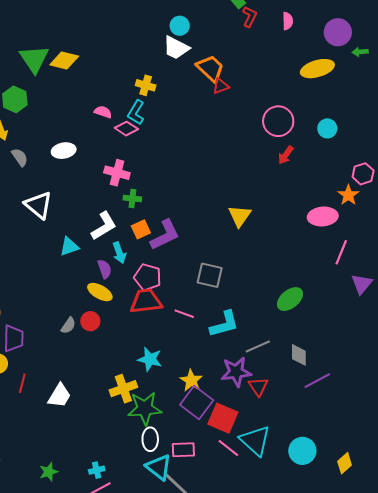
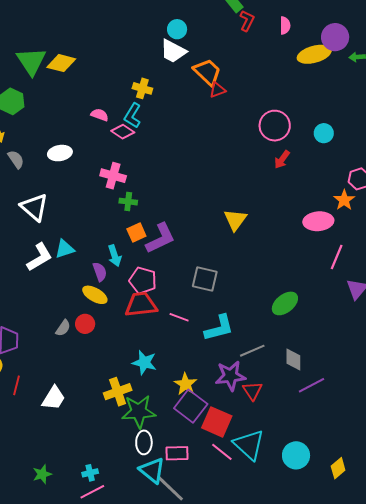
yellow ellipse: (317, 69) -> (314, 54), moved
white L-shape: (104, 226) -> (40, 257), moved

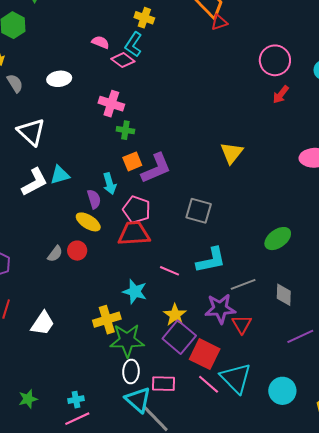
pink line: (179, 317) -> (170, 271), moved
purple line: (312, 385) -> (300, 336), moved

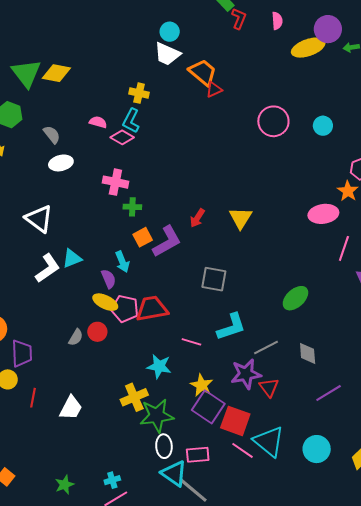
gray semicircle: (15, 83) -> (52, 135), moved
red arrow: (281, 95) -> (197, 218), moved
pink pentagon: (137, 210) -> (125, 309), moved

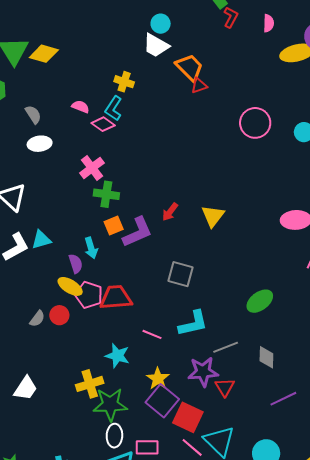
pink cross: (115, 182) -> (92, 168), turned 35
green cross: (132, 207) -> (106, 194), size x1.4

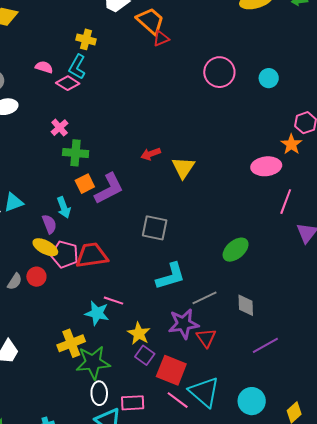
pink cross: (92, 168) -> (60, 128), size x0.7
red arrow: (170, 212) -> (151, 154), moved, turned 36
pink line: (152, 334) -> (113, 301), moved
purple square: (162, 401) -> (145, 355), size x0.6

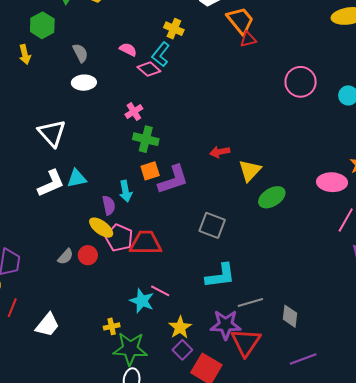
green ellipse: (236, 250) -> (272, 197), moved
red triangle: (206, 338) -> (246, 342), size x1.5
yellow cross: (71, 343) -> (112, 326), size x0.6

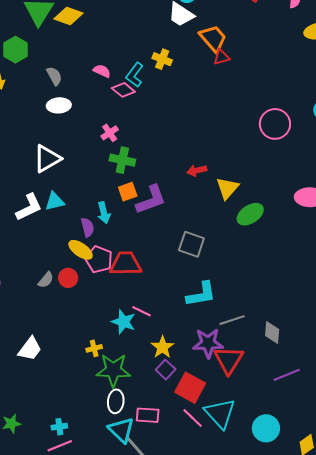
yellow cross: (174, 29) -> (162, 59), moved
pink circle: (301, 82) -> (275, 124), moved
white triangle: (52, 133) -> (47, 159), moved, turned 44

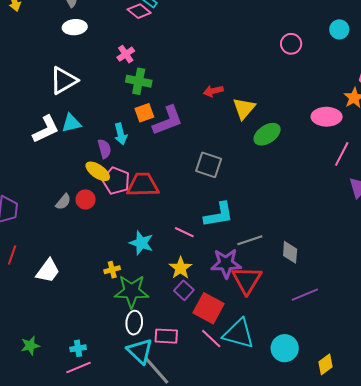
pink circle: (275, 124) -> (291, 44), size x0.7
pink line: (142, 311) -> (184, 232), moved
cyan triangle: (220, 413) -> (239, 334), turned -32

